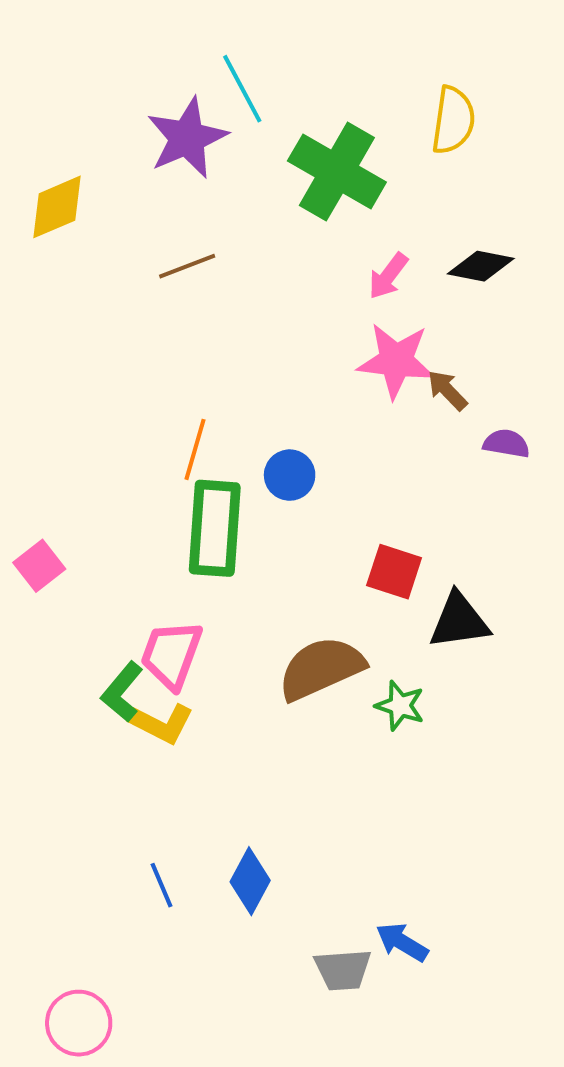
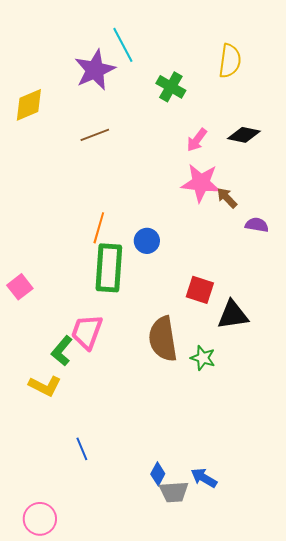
green cross: (337, 171) -> (171, 87), size x0.6
brown semicircle: (321, 668) -> (163, 339), turned -75
yellow L-shape: (161, 723) -> (45, 386), moved
blue diamond: (250, 881) -> (158, 474), moved, size x0.7

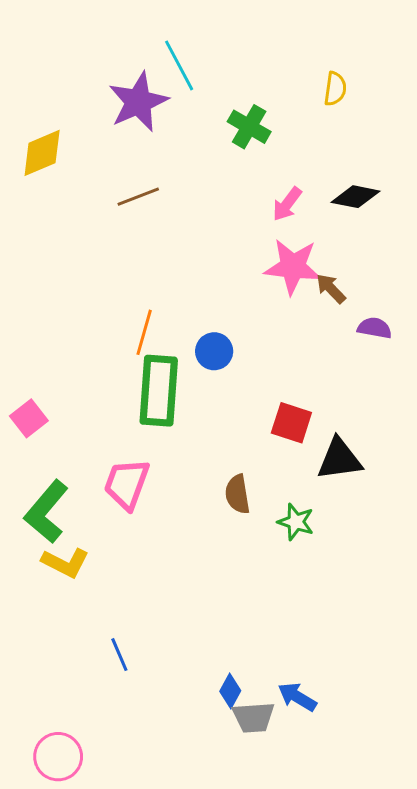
yellow semicircle: (230, 61) -> (335, 89), size x0.7
brown semicircle: (163, 339) -> (237, 494), size x0.6
green L-shape: (62, 351) -> (46, 512), moved, size x1.4

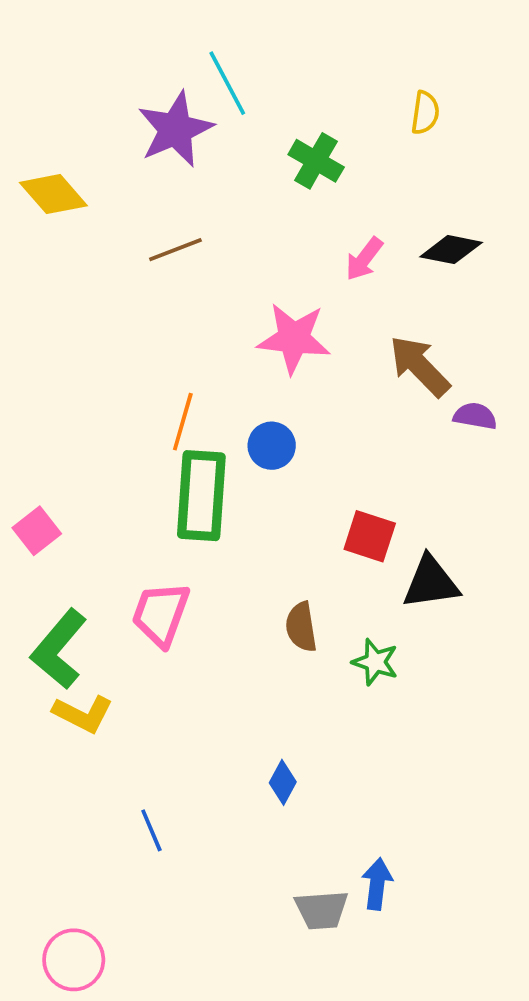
yellow diamond: (42, 153) -> (53, 194), turned 72
pink star: (293, 267) -> (294, 338), moved
brown arrow: (331, 289) -> (420, 366), size x1.6
blue diamond: (230, 691) -> (283, 782), moved
blue arrow: (297, 697) -> (377, 884), turned 66

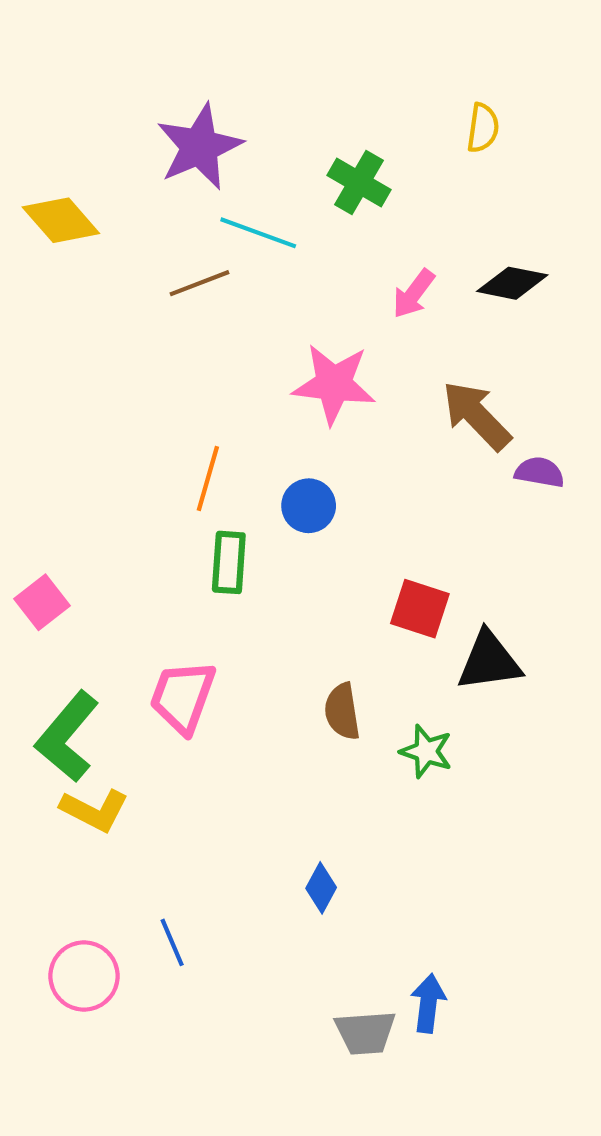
cyan line: (227, 83) -> (258, 233), moved, turned -42
green rectangle: (201, 496) -> (229, 562), size x0.6
pink circle: (74, 960) -> (84, 976), moved

